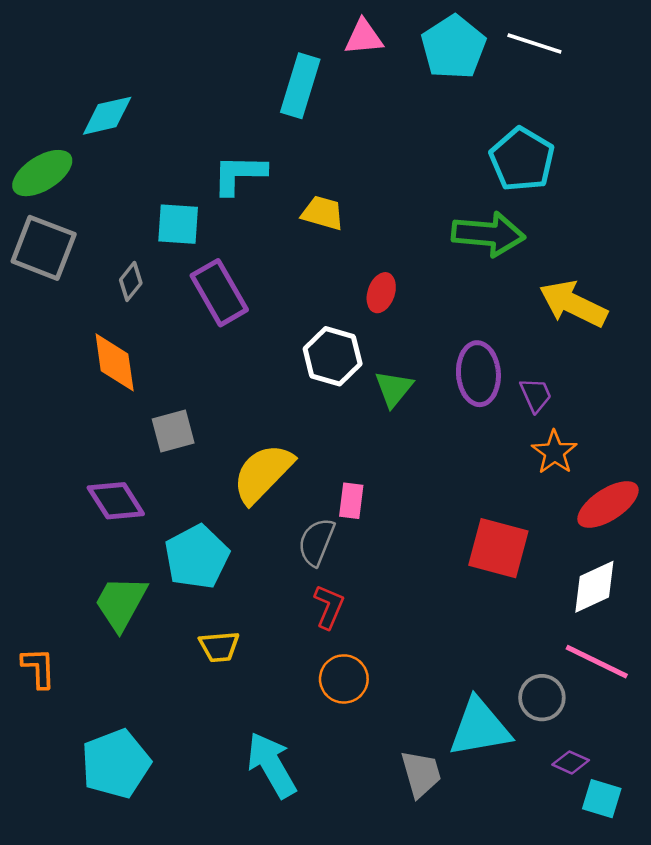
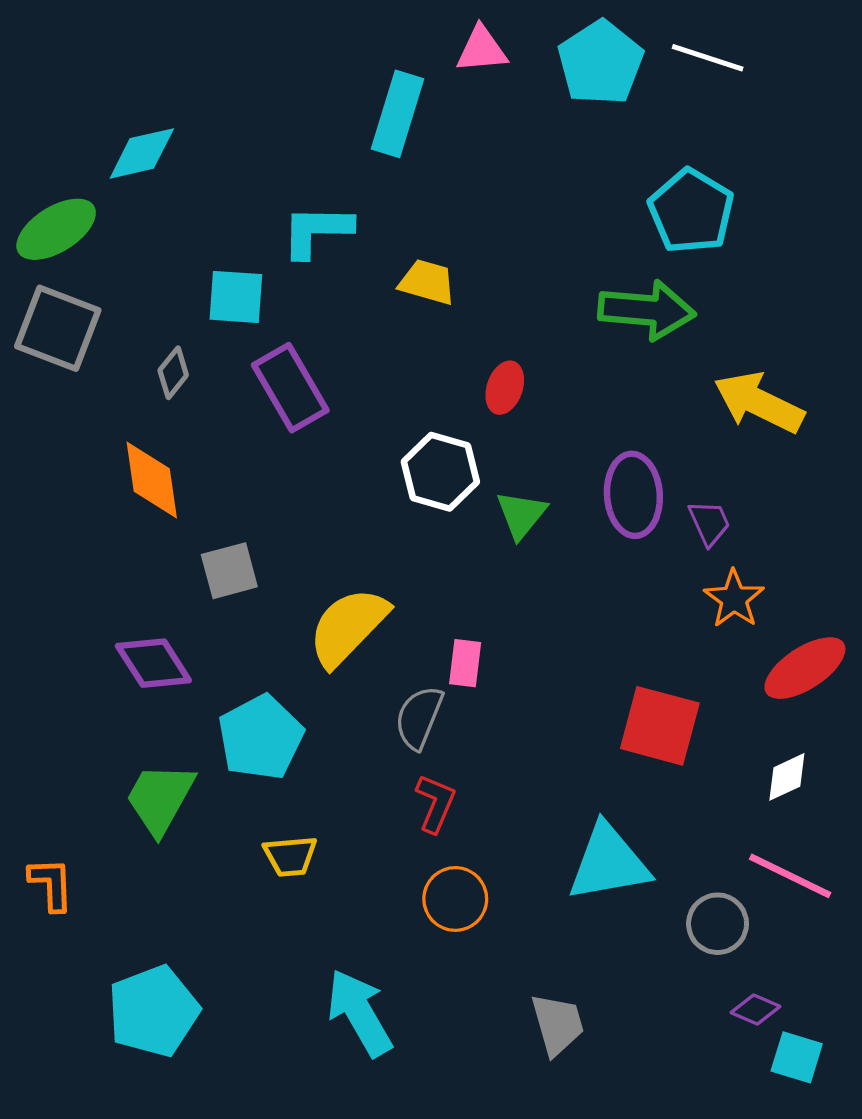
white diamond: (594, 587) -> (787, 777), size x0.7
cyan triangle: (480, 728) -> (609, 863), moved

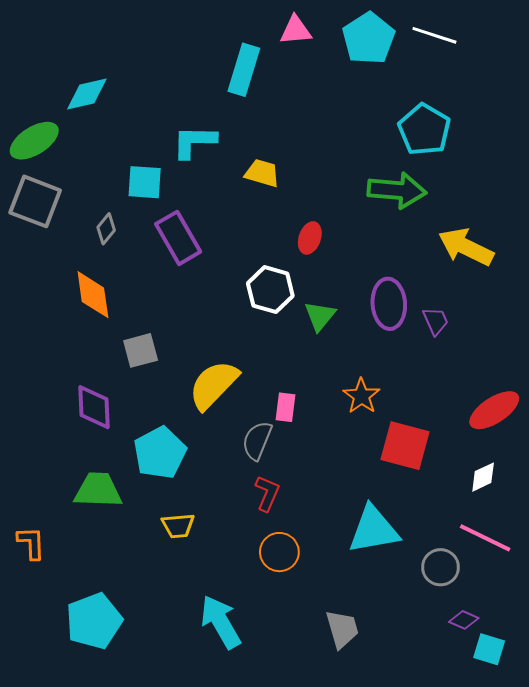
orange star: (734, 599) -> (361, 396), moved
purple diamond: (153, 663) -> (94, 407), turned 30
green trapezoid: (160, 798) -> (98, 490), turned 63

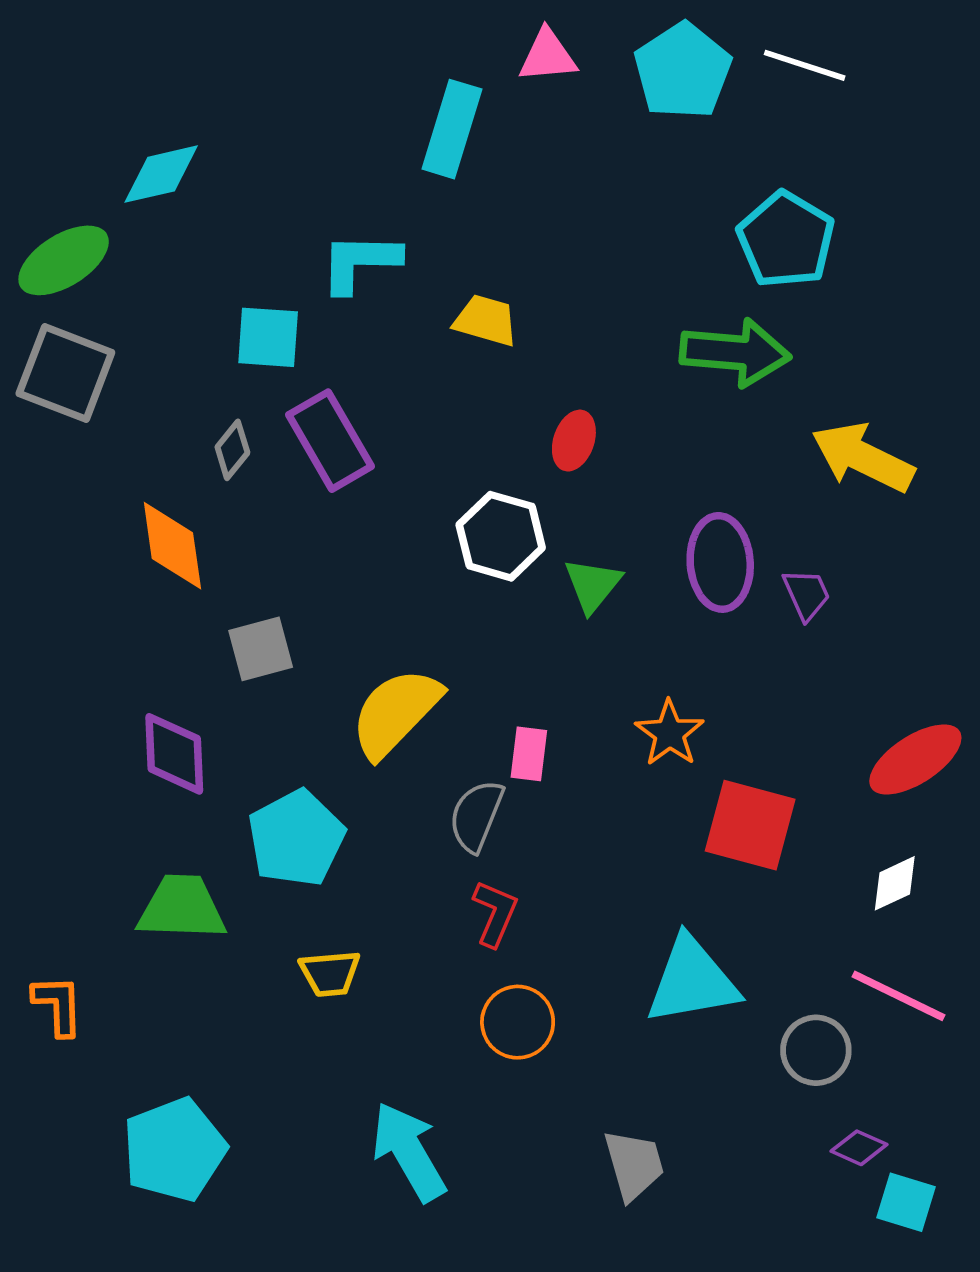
gray diamond: (106, 229) -> (232, 450), moved

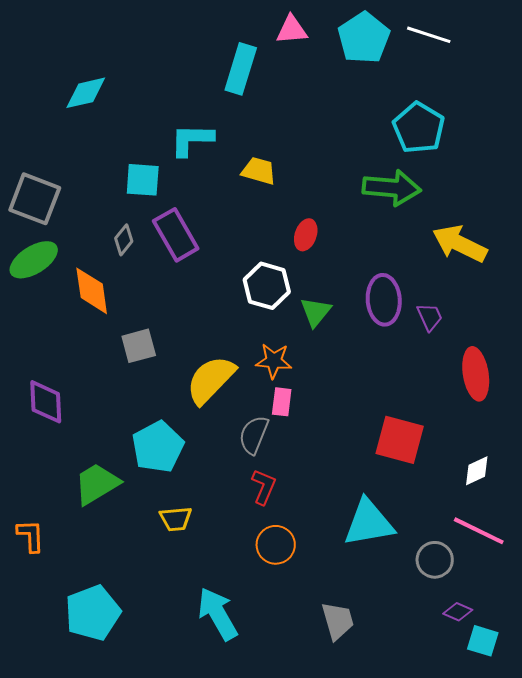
green ellipse: (64, 260) -> (34, 260), moved
orange star: (670, 733) -> (274, 361), moved, turned -30
purple diamond: (174, 754) -> (46, 402), moved
red ellipse: (915, 759) -> (476, 374), moved, turned -66
green trapezoid: (182, 908) -> (97, 484), turned -33

